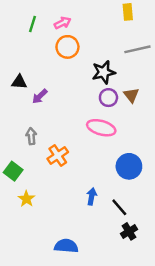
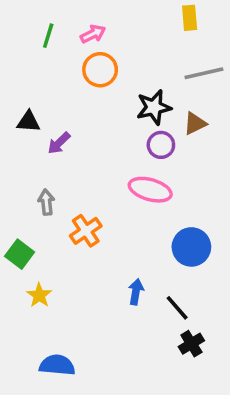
brown triangle: (131, 95) -> (195, 123), moved, turned 42
blue semicircle: (66, 246) -> (57, 365), moved

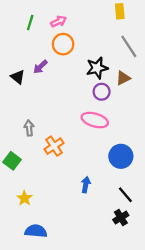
gray line: (204, 73) -> (129, 46), turned 70
black triangle: (28, 122) -> (18, 77), turned 35
purple arrow: (59, 143) -> (40, 67), moved
yellow star: (39, 295) -> (25, 198), moved
black line: (177, 308) -> (125, 195), moved

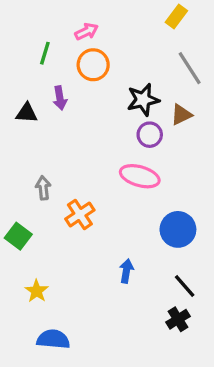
yellow rectangle: (120, 11) -> (176, 17), turned 42
green line: (30, 23) -> (45, 53), moved
purple arrow: (40, 67) -> (60, 98), turned -56
black triangle: (18, 77) -> (27, 113), turned -35

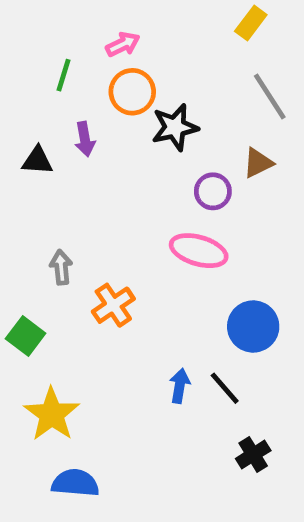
black star: (143, 100) -> (175, 127), moved
black line: (185, 286) -> (225, 388), moved
yellow star: (37, 291) -> (52, 414), size x1.6

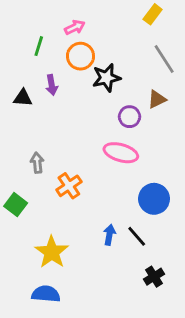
yellow star: (52, 414) -> (52, 252), moved

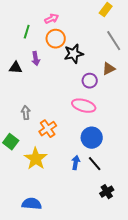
blue circle: (154, 199) -> (92, 138), moved
yellow star: (52, 252) -> (36, 159), moved

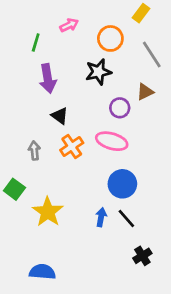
orange circle: (56, 39) -> (110, 38), moved
purple arrow: (36, 59) -> (48, 78), size x1.5
black triangle: (16, 68) -> (60, 116), moved, turned 32
orange cross: (48, 129) -> (72, 146), moved

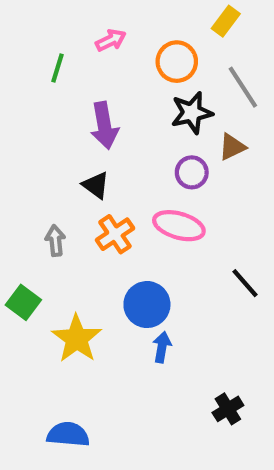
black star: (98, 72) -> (192, 113), moved
purple arrow: (48, 78) -> (104, 126), moved
blue circle: (122, 184) -> (147, 305), moved
black line: (126, 218) -> (245, 283), moved

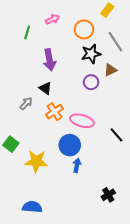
pink ellipse: (179, 226) -> (82, 121), moved
gray arrow: (55, 241) -> (26, 103), moved, turned 48
yellow star: (77, 339) -> (36, 161), turned -30

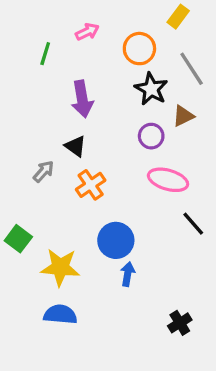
black star: (91, 54) -> (151, 89), turned -30
pink ellipse: (82, 121) -> (168, 180), moved
blue semicircle: (32, 207) -> (60, 314), moved

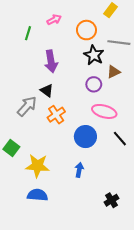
gray line: (192, 69) -> (119, 43), turned -50
gray arrow: (44, 171) -> (27, 106), size x1.5
blue circle: (116, 240) -> (85, 137), moved

